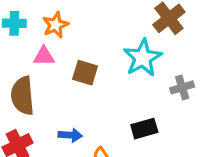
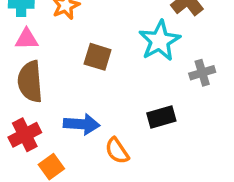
pink triangle: (44, 56) -> (27, 39), moved
blue arrow: (70, 135) -> (82, 124), size x1.4

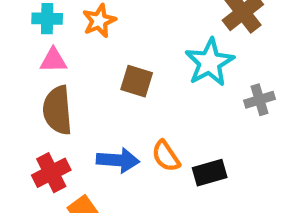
black rectangle: (161, 117) -> (210, 173), moved
orange semicircle: (117, 151) -> (166, 156), moved

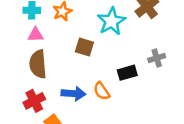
cyan star: (210, 62) -> (111, 21), moved
black rectangle: (210, 173) -> (127, 73), moved

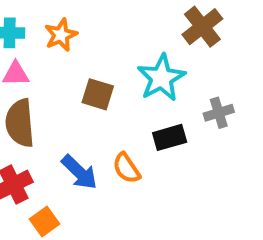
cyan star: (111, 21) -> (161, 78), moved
blue arrow: (73, 94) -> (79, 172), turned 40

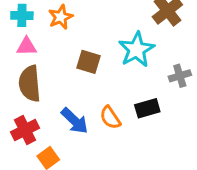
black rectangle: (170, 137) -> (147, 108), moved

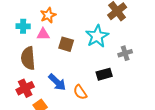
cyan cross: (22, 15) -> (23, 26), moved
pink triangle: (27, 46) -> (43, 34), moved
orange semicircle: (110, 118) -> (80, 92), moved

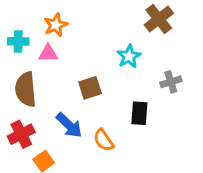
cyan star: (97, 36) -> (129, 56), size x0.7
brown square: (66, 44) -> (90, 88), moved, turned -35
black rectangle: (104, 74) -> (139, 113), turned -70

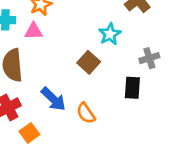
brown square: (90, 88) -> (89, 62), moved, turned -30
black rectangle: (139, 113) -> (132, 88), moved

